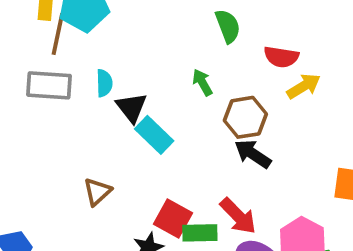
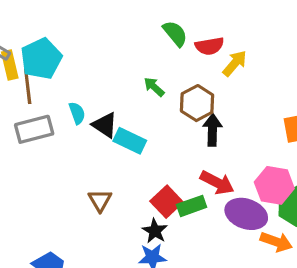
green semicircle: (228, 26) -> (175, 33), moved
black arrow: (253, 154) -> (212, 130), turned 76
red square: (173, 218) -> (167, 202), turned 36

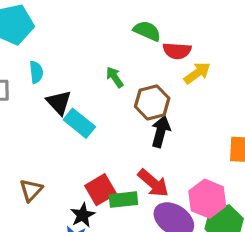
green semicircle: (175, 33) -> (147, 31), turned -40
cyan semicircle: (77, 113) -> (36, 72), moved
brown triangle: (100, 200) -> (31, 190), moved

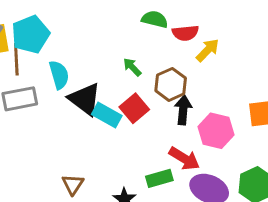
cyan semicircle: (36, 72) -> (59, 75), size x1.4
black triangle: (59, 103) -> (85, 99), size x1.4
red square: (101, 190) -> (134, 108), moved
pink hexagon: (207, 199) -> (216, 131), moved

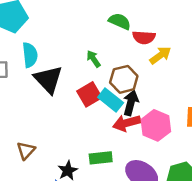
cyan rectangle: (107, 115) -> (111, 100), moved
red arrow: (184, 159) -> (127, 123), moved, turned 124

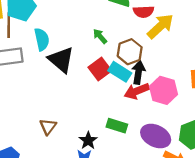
yellow arrow: (160, 55) -> (160, 26), size x1.4
green rectangle: (101, 158) -> (117, 126), turned 30

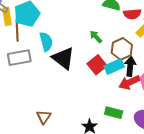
cyan rectangle: (120, 72) -> (114, 66), turned -54
brown triangle: (48, 127) -> (44, 117), moved

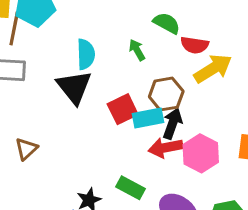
green arrow: (96, 37) -> (137, 50), moved
cyan semicircle: (46, 42) -> (86, 54), moved
brown triangle: (44, 117) -> (26, 149), moved

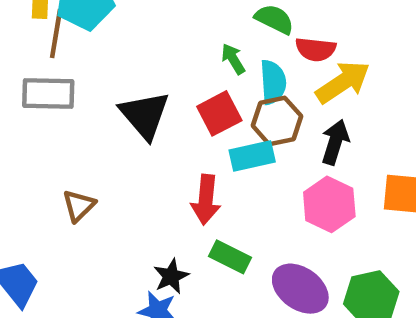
cyan semicircle: (86, 54) -> (273, 82), moved
red square: (123, 109) -> (219, 113), moved
black arrow: (172, 124) -> (335, 142), moved
red arrow: (165, 148) -> (206, 200), moved, turned -72

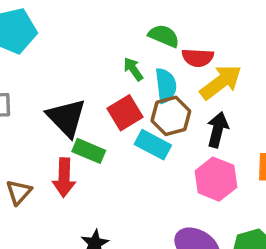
cyan rectangle: (252, 156) -> (153, 145), turned 44
red arrow: (206, 200) -> (64, 178), moved
green rectangle: (230, 257) -> (89, 151), moved

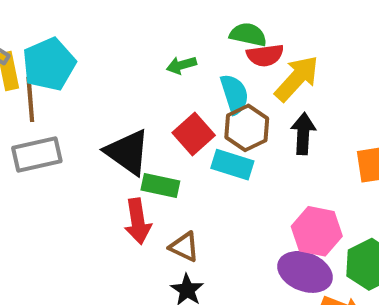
green semicircle: (164, 36) -> (248, 35), moved
green arrow: (133, 69) -> (181, 65), moved, turned -60
pink hexagon: (216, 179) -> (317, 231), moved
brown triangle: (19, 192) -> (184, 247), moved, turned -36

